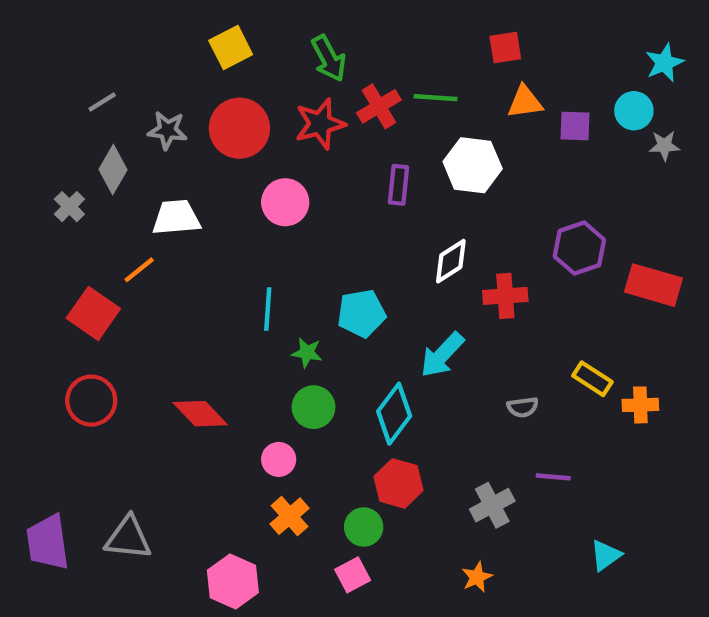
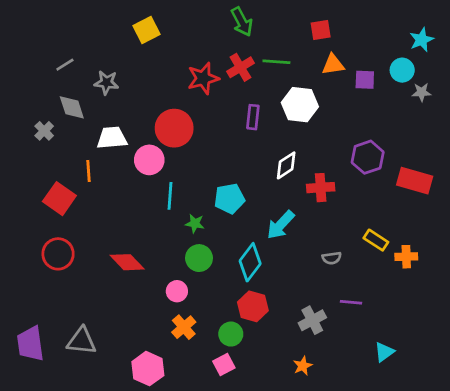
green arrow: (329, 58) -> (242, 22), moved
red circle: (239, 128) -> (174, 128), moved
gray diamond: (113, 170) -> (72, 107), turned -48
pink circle: (285, 202) -> (149, 160), moved
orange line: (139, 270) -> (88, 171), turned -55

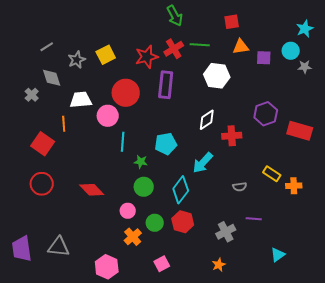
yellow square: (146, 30) -> (106, 55), moved
gray star: (106, 83) -> (77, 60), turned -30
purple rectangle: (253, 117) -> (166, 85), moved, size x1.5
green circle: (231, 334) -> (155, 223), moved

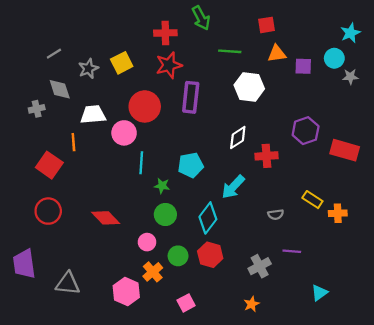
red cross: (174, 49) -> (165, 33), moved, turned 30
gray cross: (32, 95) -> (37, 109), turned 32
purple trapezoid: (22, 249) -> (24, 264), moved
pink hexagon: (107, 267) -> (126, 291), moved

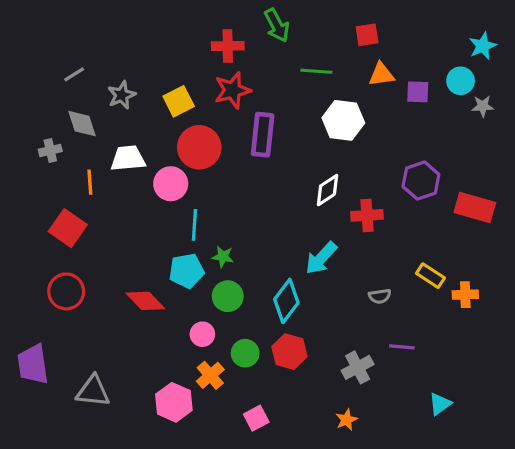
yellow square: (122, 63) -> (179, 101), moved
orange line: (73, 142) -> (90, 182), moved
cyan pentagon: (191, 165) -> (187, 271), moved

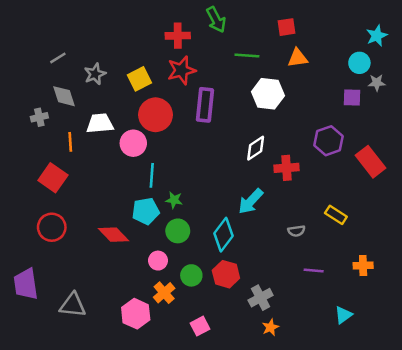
purple square: (418, 92) -> (352, 97), moved
red rectangle: (475, 207) -> (371, 162), turned 36
orange cross: (465, 295) -> (363, 266), moved
gray cross: (358, 367) -> (261, 298), moved

